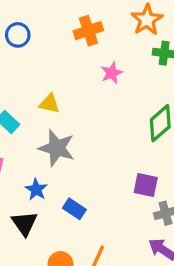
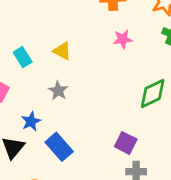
gray star: (57, 148) -> (58, 91), size x0.6
blue rectangle: (74, 209) -> (59, 147), size x1.4

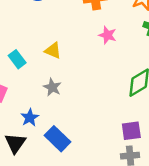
pink star: (123, 39) -> (108, 35), turned 30
purple square: (126, 143) -> (131, 131), moved, turned -30

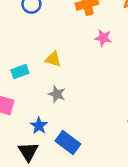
cyan rectangle: (17, 59) -> (20, 72), turned -66

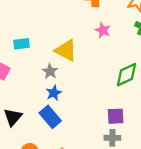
yellow triangle: (53, 59) -> (66, 50), moved, size x1.5
blue star: (39, 126) -> (54, 93), moved

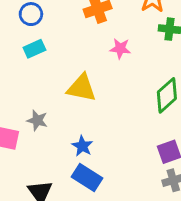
cyan rectangle: (21, 44) -> (34, 49), moved
gray star: (50, 71) -> (37, 120), moved

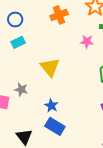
pink star: (120, 49) -> (87, 42), moved
yellow triangle: (82, 88) -> (50, 67), turned 40

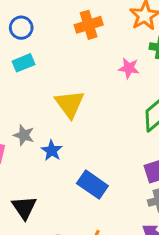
blue star: (51, 106) -> (52, 151), moved
blue rectangle: (55, 126) -> (92, 185), moved

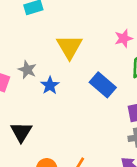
pink star: (129, 68) -> (124, 38), moved, turned -30
blue rectangle: (92, 185) -> (103, 85), moved

